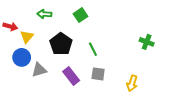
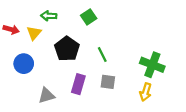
yellow triangle: (27, 37) -> (34, 33), moved
green cross: (147, 42) -> (152, 65), moved, size x1.5
gray triangle: (39, 70) -> (46, 96), moved
purple rectangle: (71, 76) -> (78, 84), turned 54

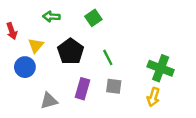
red arrow: (11, 29) -> (12, 31), turned 56
yellow triangle: (34, 33) -> (36, 45), moved

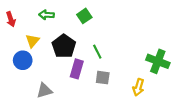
red arrow: (12, 31) -> (11, 19), moved
green cross: (161, 68) -> (158, 61), moved
purple rectangle: (83, 89) -> (77, 69), moved

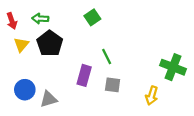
green arrow: (46, 15) -> (40, 19), moved
yellow triangle: (32, 41) -> (21, 45), moved
black pentagon: (64, 46) -> (50, 43), moved
blue circle: (23, 60) -> (25, 90), moved

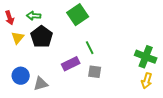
green square: (92, 17) -> (78, 15), size x1.5
purple rectangle: (84, 75) -> (71, 64), turned 48
yellow arrow: (152, 96) -> (147, 81), moved

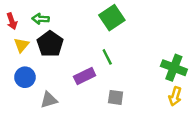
green square: (78, 15) -> (112, 18), moved
gray square: (95, 72) -> (116, 97), moved
blue circle: (21, 76) -> (25, 77), moved

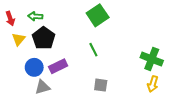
purple rectangle: (85, 76) -> (58, 66), moved
blue circle: (25, 77) -> (34, 67), moved

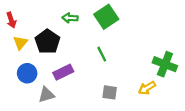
green arrow: (35, 16) -> (70, 18), moved
blue circle: (34, 67) -> (27, 73), moved
yellow arrow: (153, 84) -> (147, 88), moved, turned 42

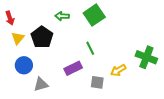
purple rectangle: (63, 72) -> (73, 68), moved
yellow arrow: (147, 88) -> (118, 70), moved

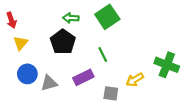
black pentagon: (42, 37) -> (63, 42), moved
gray triangle: (41, 84) -> (49, 83), moved

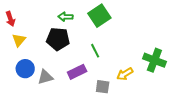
black pentagon: (63, 42) -> (58, 39), turned -30

